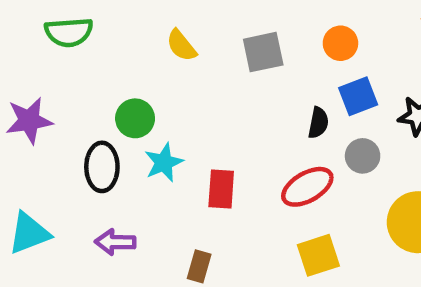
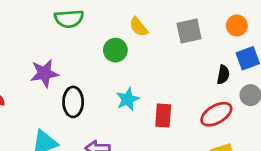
green circle: (135, 118) -> (115, 50), moved
black ellipse: (102, 167) -> (73, 102), moved

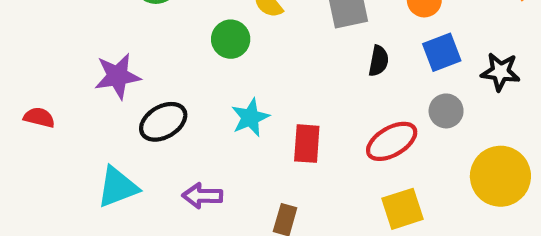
black semicircle: (223, 75) -> (379, 61), moved
black ellipse: (73, 102) -> (163, 122), turned 60

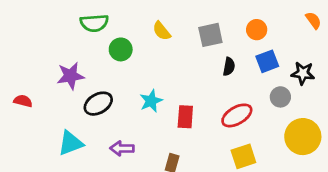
green circle: (231, 39) -> (121, 49), moved
gray circle: (446, 111) -> (280, 97), moved

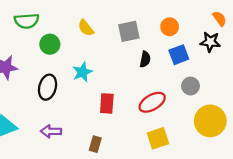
black star: (303, 73) -> (210, 42), moved
cyan star: (151, 101) -> (82, 72), moved
black ellipse: (98, 104) -> (48, 87), moved, turned -45

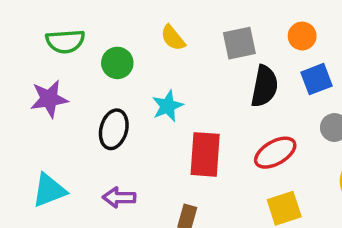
green semicircle: (27, 21) -> (65, 41), moved
black semicircle: (145, 59) -> (264, 86), size x1.6
red rectangle: (107, 103) -> (205, 154), size x1.4

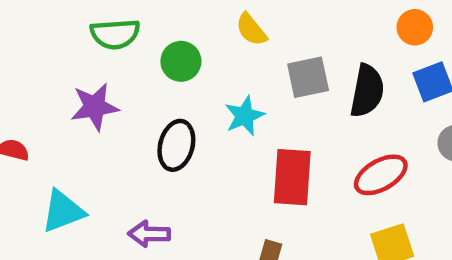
gray square: (239, 43) -> (308, 77), moved
cyan triangle: (49, 190) -> (63, 211), moved
purple arrow: (119, 197) -> (149, 234), moved

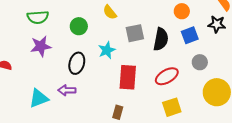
green semicircle: (115, 34) -> (38, 17), moved
cyan triangle: (63, 211) -> (39, 98), moved
purple arrow: (149, 234) -> (67, 90), moved

